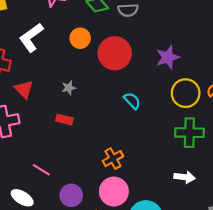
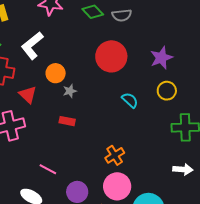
orange circle: (80, 38) -> (56, 73), moved
yellow circle: (186, 93) -> (167, 91), moved, size x0.7

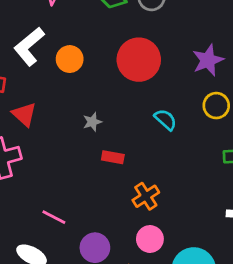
orange circle: (56, 73) -> (70, 59), moved
gray star: (70, 91) -> (92, 122), moved
red rectangle: (67, 121) -> (113, 157), moved
pink circle: (117, 186) -> (150, 239), size x0.7

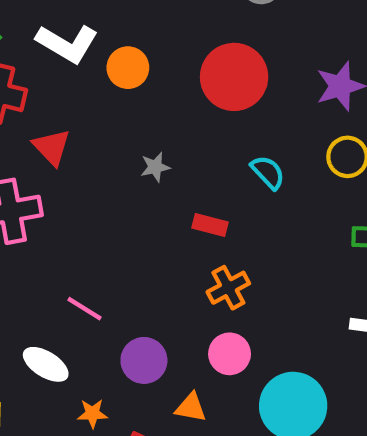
white L-shape: (29, 46) -> (67, 43), turned -114
red rectangle: (113, 157) -> (210, 225), moved

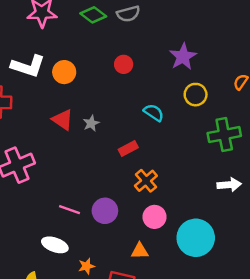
red circle: (234, 77) -> (124, 64), size x0.5
red triangle: (52, 147) -> (63, 120), moved
red rectangle: (210, 225) -> (128, 149), turned -30
purple circle: (144, 360) -> (105, 211), moved

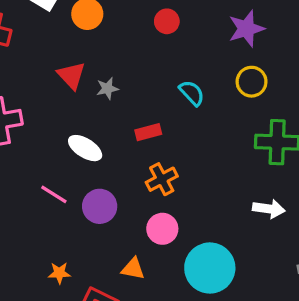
white ellipse: (55, 245) -> (85, 148), moved

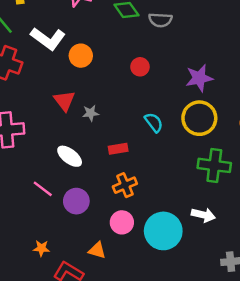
yellow circle: (252, 82) -> (199, 118), size x1.5
cyan circle: (210, 268) -> (163, 231), moved

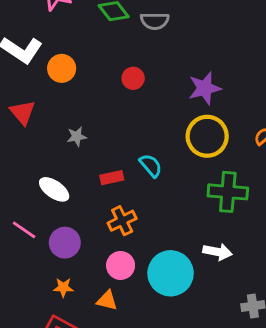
red triangle: (64, 101) -> (23, 112), moved
cyan semicircle: (154, 122) -> (151, 166), moved
orange star: (41, 248) -> (63, 287), moved
orange triangle: (97, 250) -> (107, 300), moved

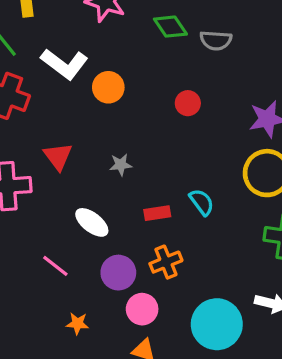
red triangle: (23, 112) -> (58, 156), moved
purple circle: (65, 243) -> (118, 273), moved
pink circle: (121, 265) -> (142, 309), moved
orange star: (63, 287) -> (77, 323), moved

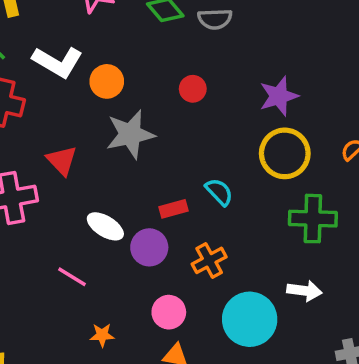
gray star: (121, 165) -> (130, 134), moved, size x2.0
orange cross: (166, 262) -> (209, 260), moved
purple circle: (118, 273) -> (149, 247), moved

